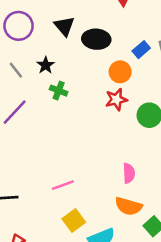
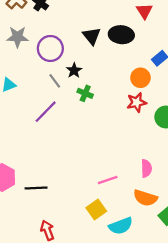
purple circle: (19, 26) -> (50, 48), moved
black ellipse: (96, 39) -> (121, 35), moved
gray line: (16, 70) -> (55, 81), moved
pink line: (63, 185) -> (108, 180), moved

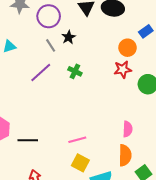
green cross: (85, 93) -> (75, 71), moved
pink line: (108, 180) -> (77, 140), moved
orange semicircle: (145, 198) -> (125, 155), turned -110
yellow square: (96, 210) -> (80, 163), turned -30

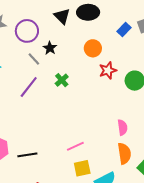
orange circle: (128, 48) -> (93, 48), moved
green cross: (75, 71) -> (62, 80), turned 32
yellow square: (80, 163) -> (82, 168), turned -30

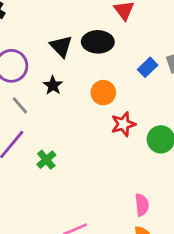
black star: (50, 48) -> (53, 85), moved
green cross: (62, 80) -> (46, 160), moved

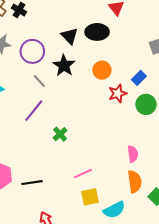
blue rectangle: (148, 67) -> (139, 78), moved
black star: (53, 85) -> (64, 65), size x1.5
green cross: (46, 160) -> (60, 134), moved

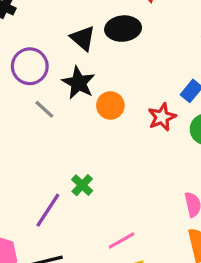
orange circle: (102, 70) -> (110, 105), moved
purple line: (34, 111) -> (48, 210), moved

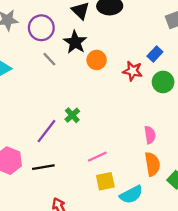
red star: (162, 117) -> (133, 71), turned 30

